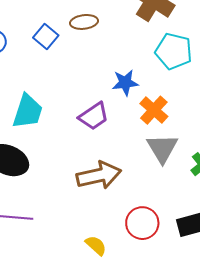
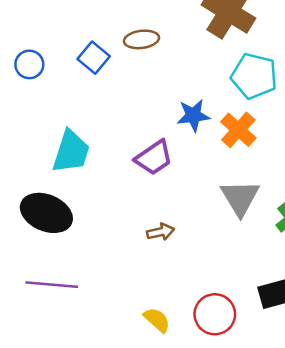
orange cross: (154, 110) -> (238, 130), moved
brown arrow: (99, 175) -> (161, 232), size x0.5
red circle: (142, 223) -> (215, 314), moved

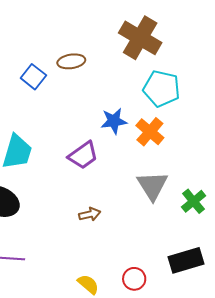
red circle: (215, 314) -> (134, 279), size x0.7

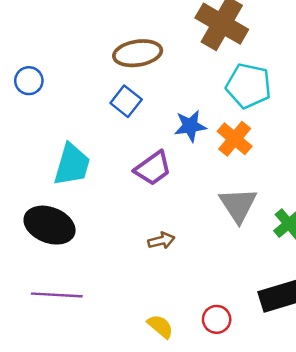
brown ellipse: (71, 61) -> (138, 53), size x1.4
blue square: (33, 77) -> (126, 101), moved

